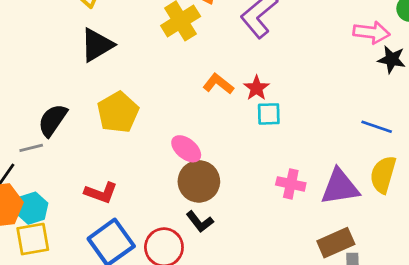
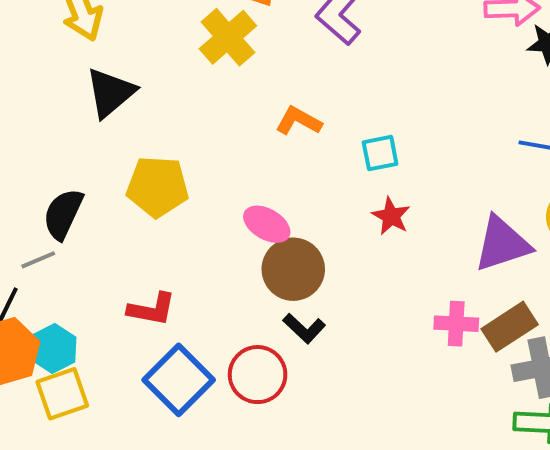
red star: (256, 88) -> (391, 216), moved
yellow pentagon: (118, 112) -> (157, 187), turned -30
pink cross: (291, 184) -> (456, 324), moved

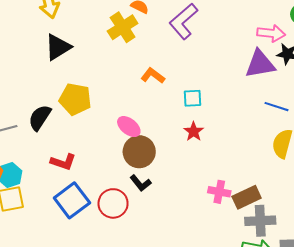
black semicircle: (63, 214) -> (40, 118), moved
purple triangle: (502, 244) -> (260, 64), moved

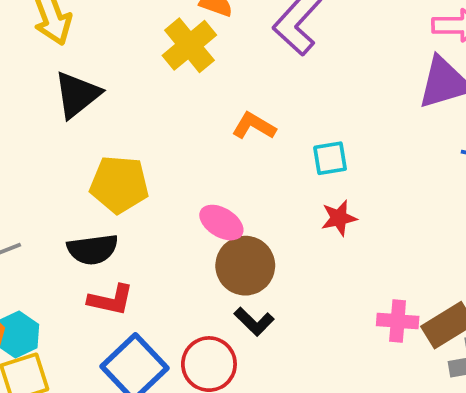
black semicircle: (40, 118) -> (93, 249), moved, turned -124
red star: (194, 132) -> (339, 218), turned 30

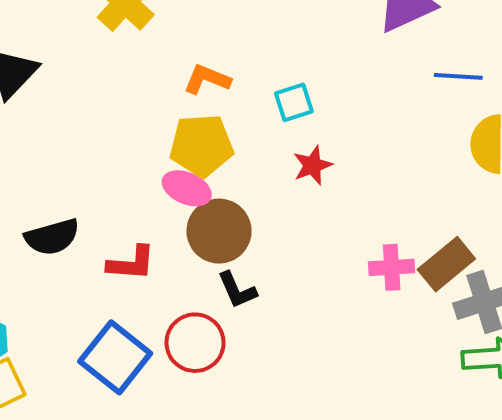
yellow pentagon: (119, 184) -> (201, 145), moved
red L-shape: (111, 300) -> (131, 263), moved
black L-shape: (254, 322) -> (237, 290), turned 30

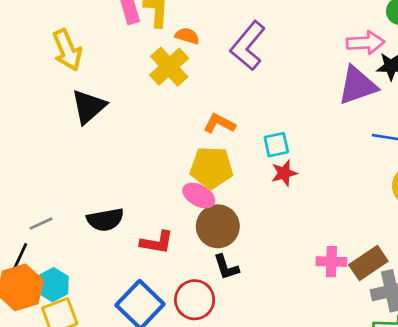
red star: (313, 165) -> (284, 173), moved

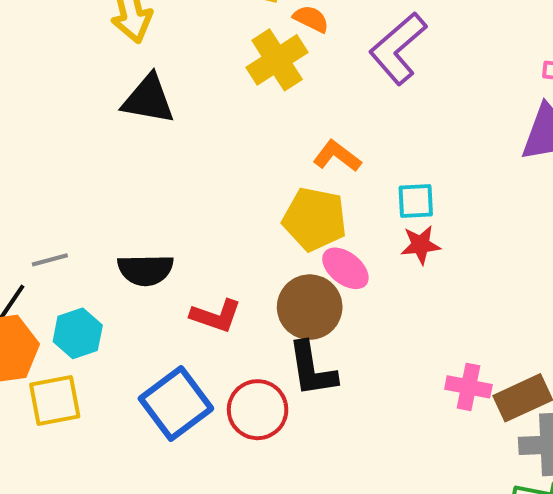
black triangle: (89, 107) -> (148, 99), turned 42
pink ellipse: (199, 196) -> (345, 268), moved
black L-shape: (226, 267) -> (312, 369), size x1.4
cyan hexagon: (53, 285) -> (78, 333), moved

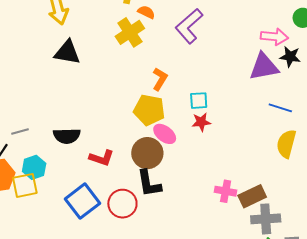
orange L-shape: (337, 156) -> (160, 79), turned 85
yellow square: (55, 401) -> (25, 185), moved

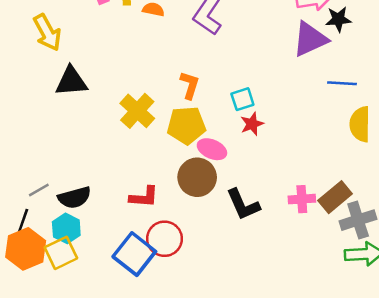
yellow cross: (130, 32) -> (137, 111), moved
black semicircle: (67, 136) -> (75, 198), moved
black L-shape: (149, 183) -> (243, 205), moved
red circle: (122, 204) -> (164, 239), moved

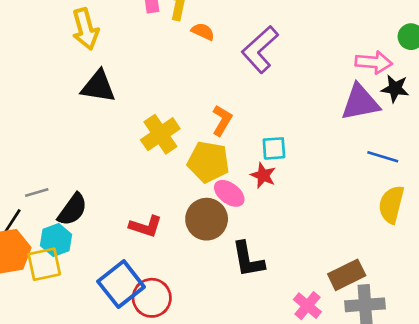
red star: (252, 124) -> (263, 175), moved, turned 30
black semicircle: (75, 198) -> (72, 210), turned -52
pink cross: (302, 199) -> (307, 306), moved, turned 30
red circle: (164, 239) -> (152, 298), moved

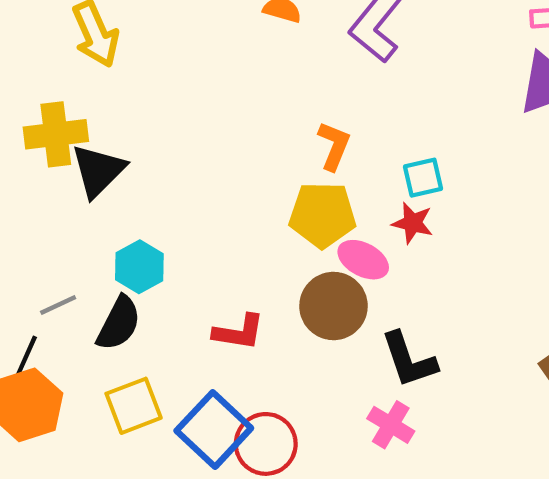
black triangle: (98, 86) -> (98, 171), moved, turned -45
yellow cross: (160, 134) -> (56, 134), moved, turned 36
cyan hexagon: (56, 240) -> (139, 267), moved
yellow square: (44, 264) -> (134, 406), moved
pink cross: (307, 306) -> (391, 425), moved

